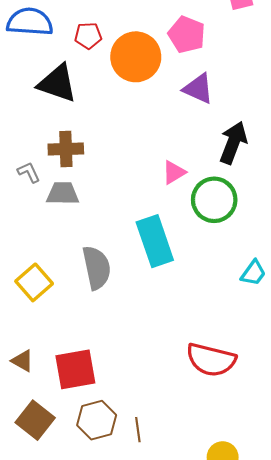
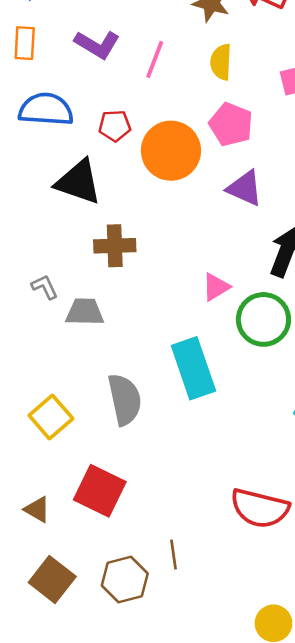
brown cross: (66, 149) -> (115, 246), moved
red square: (75, 369) -> (100, 491), moved, turned 36
brown line: (138, 430) -> (173, 554), moved

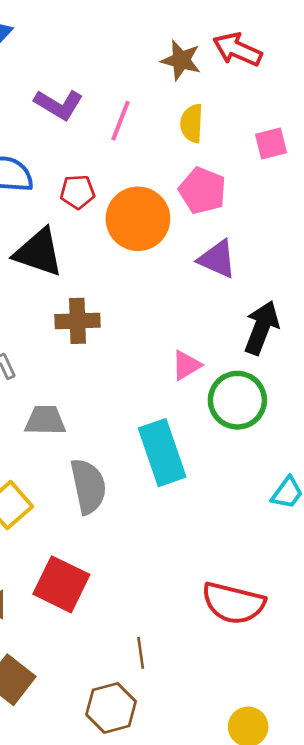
gray trapezoid: (85, 312) -> (45, 420), moved
brown hexagon: (125, 580) -> (111, 708), moved

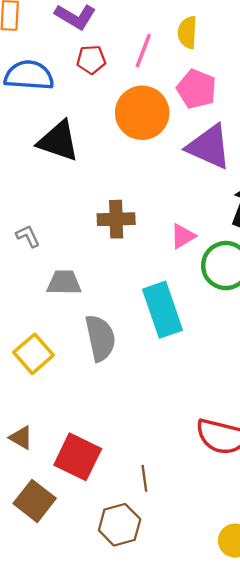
pink line: (120, 121) -> (143, 51), moved
red pentagon: (77, 192) -> (91, 60), moved
purple triangle: (217, 259) -> (209, 147), size x1.4
brown cross: (77, 321) -> (116, 219), moved
red square: (61, 584) -> (78, 457), moved

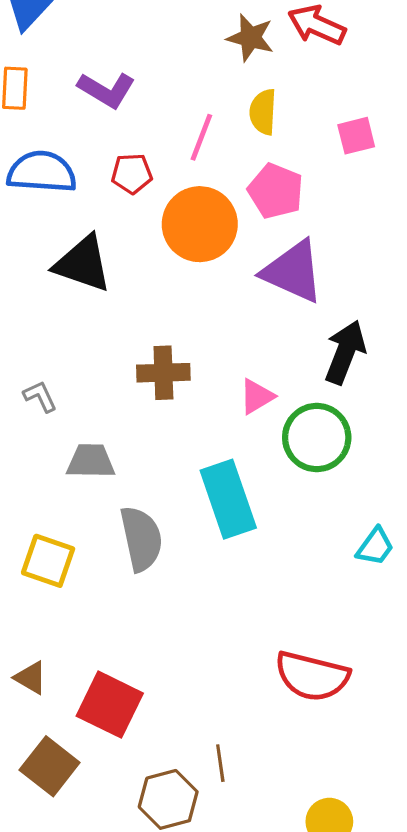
red pentagon: (91, 60) -> (132, 174), moved
yellow square: (34, 354) -> (48, 561), turned -30
brown line: (144, 478) -> (220, 763), moved

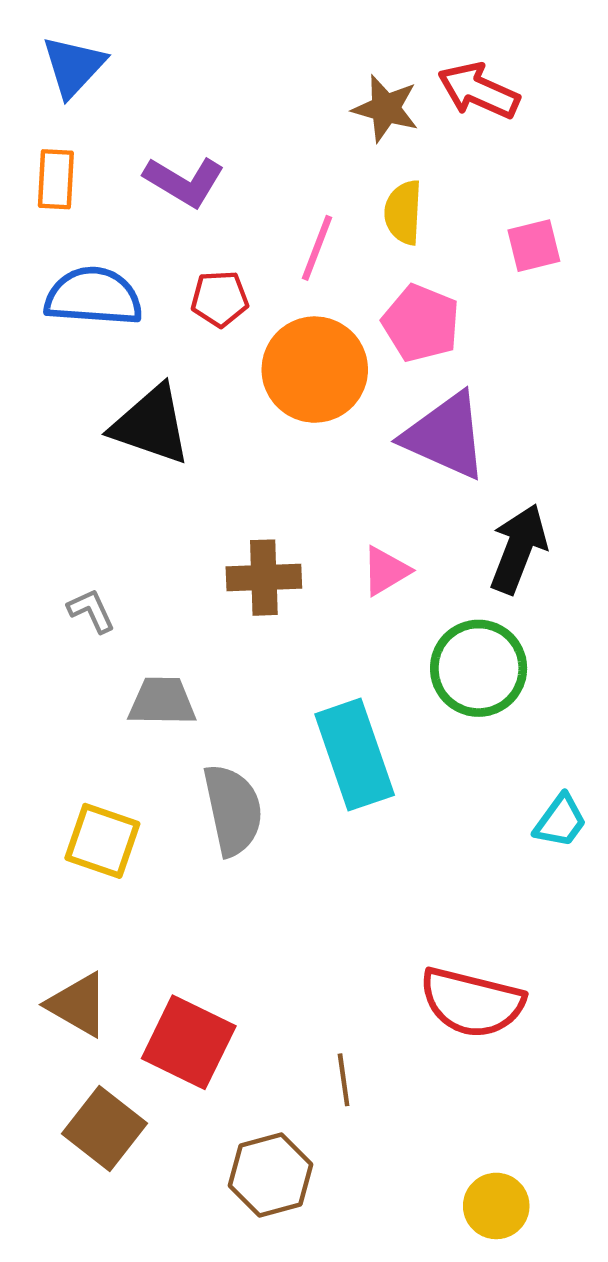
pink triangle: (257, 396) -> (386, 571), moved
brown triangle: (31, 678) -> (78, 1005), size x1.4
brown line: (220, 763) -> (344, 1080), moved

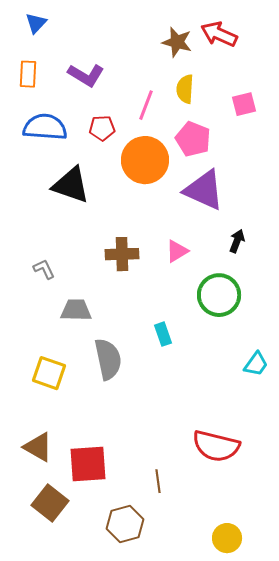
blue triangle: (74, 66) -> (36, 23), size x0.7
black arrow: (518, 549) -> (237, 241), size x0.6
cyan rectangle: (355, 755) -> (163, 334), size x0.5
red square: (189, 1042) -> (88, 464), turned -30

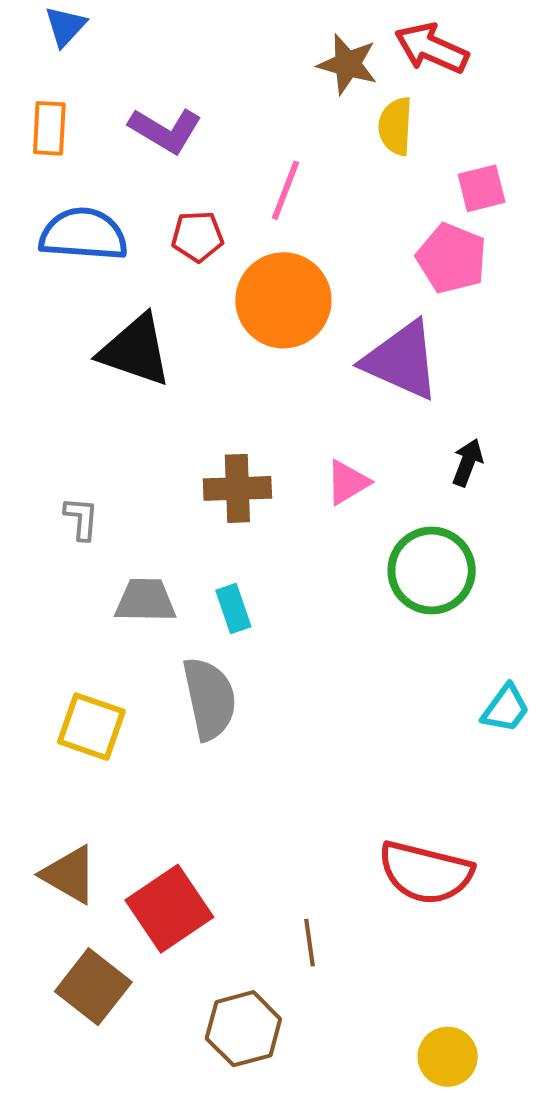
yellow semicircle: (185, 89) -> (396, 126), moved
pink pentagon: (193, 139) -> (452, 258), moved
gray L-shape: (44, 269) -> (81, 518), turned 30
cyan rectangle: (163, 334) -> (233, 609), moved
red square: (88, 464) -> (169, 909), turned -30

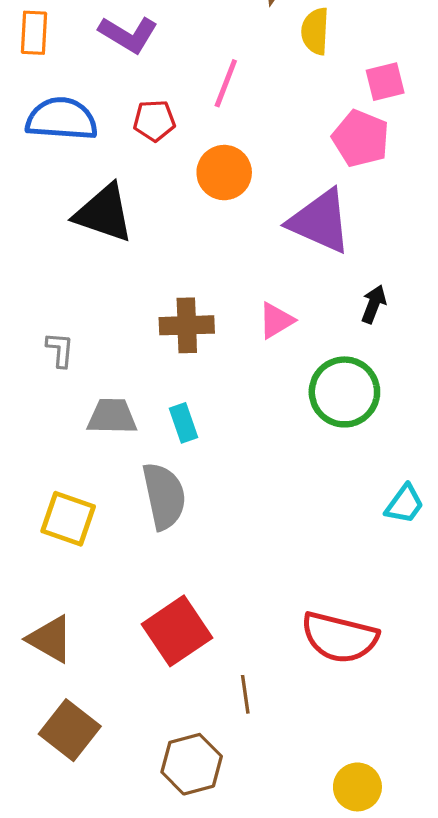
orange circle: (283, 300) -> (224, 173), size x0.7
red square: (169, 909) -> (177, 631), moved

